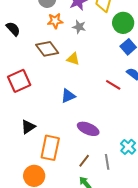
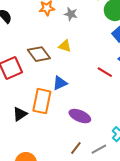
brown diamond: (47, 49) -> (39, 54), moved
orange rectangle: (50, 148) -> (42, 101), moved
gray line: (107, 162) -> (99, 149), turned 70

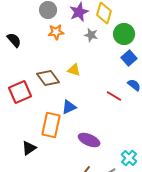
gray star: (71, 14) -> (91, 35), moved
black triangle: (20, 114) -> (29, 148), moved

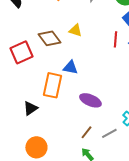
red line: (114, 96) -> (115, 39), moved, turned 63
blue triangle: (69, 107) -> (70, 67), turned 35

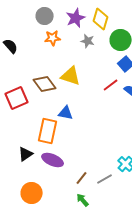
yellow triangle: (75, 30) -> (71, 76), size x1.5
red line: (115, 39) -> (111, 85), turned 49
purple ellipse: (90, 100) -> (53, 160), moved

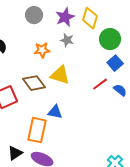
orange star: (53, 38) -> (42, 50), moved
gray star: (88, 41) -> (67, 40), moved

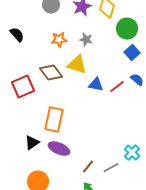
gray star: (67, 40) -> (86, 40), moved
red line: (100, 84) -> (117, 87), moved
blue triangle: (55, 112) -> (96, 85), moved

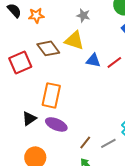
orange star: (59, 40) -> (36, 15), moved

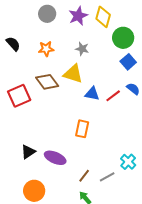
orange star: (36, 15) -> (46, 49), moved
orange rectangle: (51, 95) -> (82, 129), moved, size x0.7

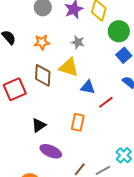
brown diamond: (47, 82) -> (43, 75), turned 40
red line: (113, 96) -> (106, 102), moved
black triangle: (28, 152) -> (39, 125), moved

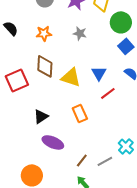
yellow triangle: (69, 67) -> (71, 77), moved
blue triangle: (88, 87) -> (99, 73), moved, turned 49
orange rectangle: (78, 122) -> (80, 113), turned -36

